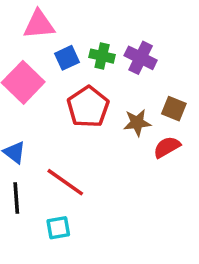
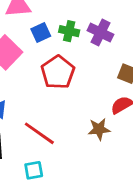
brown star: (137, 123) -> (99, 129), moved

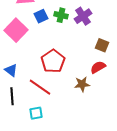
purple cross: (100, 32) -> (83, 16), turned 30
red pentagon: (58, 72) -> (53, 61), moved

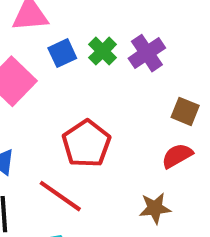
green cross: (61, 15) -> (103, 51), turned 32
brown star: (82, 84) -> (155, 208), moved

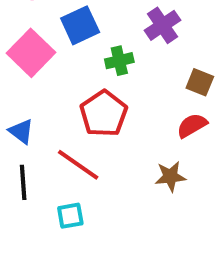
green cross: (103, 51) -> (119, 61), moved, turned 32
blue square: (62, 53) -> (80, 25), size x1.4

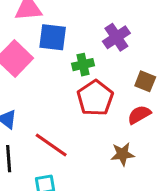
blue square: (80, 25) -> (53, 37), turned 32
red pentagon: (104, 114) -> (95, 98), moved

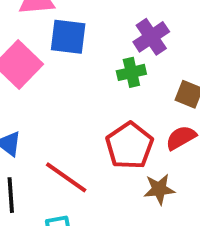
green cross: (83, 65) -> (131, 72), moved
red pentagon: (95, 98) -> (129, 146), moved

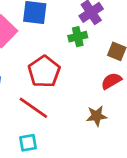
red pentagon: (129, 146) -> (44, 72), moved

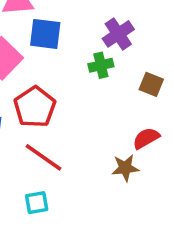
red pentagon: (44, 72) -> (35, 107), moved
red semicircle: (111, 81) -> (146, 138), moved

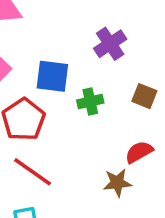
blue square: (45, 34) -> (52, 76), moved
green cross: (101, 65) -> (90, 101), moved

